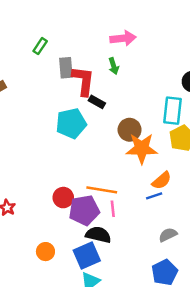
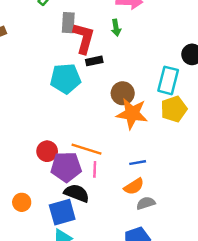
black rectangle: (97, 102) -> (94, 61), turned -49
orange semicircle: (162, 180) -> (134, 186), moved

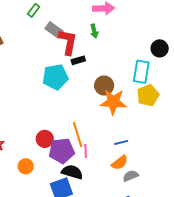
gray rectangle: (68, 23) -> (54, 30), turned -54
orange line: (86, 149) -> (78, 135), turned 60
orange circle: (22, 202) -> (26, 166), moved

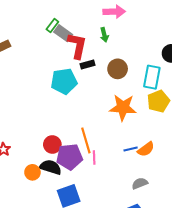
green rectangle: (34, 10) -> (52, 26), moved
brown circle: (104, 86) -> (118, 69), moved
orange semicircle: (120, 163) -> (146, 149), moved
black semicircle: (72, 172) -> (51, 167), moved

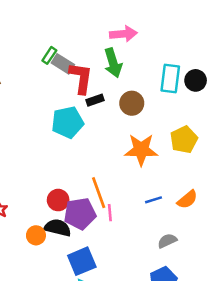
green arrow: (104, 35) -> (113, 63), size x1.6
cyan rectangle: (152, 77) -> (170, 78), moved
orange semicircle: (146, 149) -> (187, 199), moved

